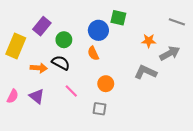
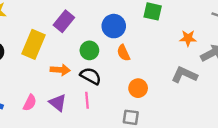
blue circle: (98, 30) -> (114, 26), moved
green circle: (64, 40) -> (89, 50), moved
black semicircle: (61, 63) -> (91, 76), moved
pink line: (71, 91) -> (87, 100), moved, turned 40

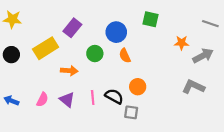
yellow rectangle: (33, 44) -> (46, 48), turned 35
gray L-shape: (184, 75) -> (193, 87), moved
black semicircle: (91, 76) -> (114, 96), moved

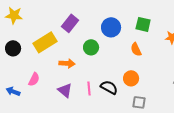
green square: (150, 19) -> (143, 24), moved
orange semicircle: (125, 56) -> (136, 49), moved
pink semicircle: (42, 100) -> (34, 79), moved
gray square: (131, 112) -> (139, 102), moved

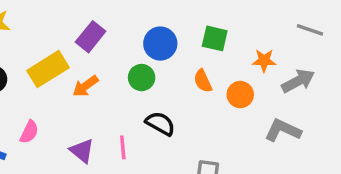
green circle: (91, 47) -> (142, 78), moved
orange arrow: (67, 63) -> (85, 86), moved, turned 140
orange circle: (131, 78) -> (240, 95), moved
black semicircle: (109, 87) -> (160, 123), moved

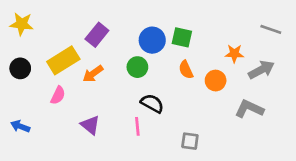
green square: (215, 38) -> (182, 37), moved
pink semicircle: (29, 132) -> (58, 95), moved
pink line: (123, 147) -> (137, 126), moved

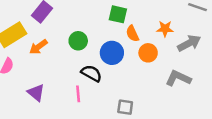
blue circle: (152, 40) -> (112, 53), moved
orange semicircle: (186, 70) -> (132, 34), moved

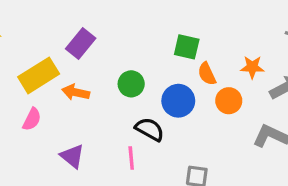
orange arrow: (38, 47) -> (76, 92), turned 48

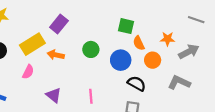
black semicircle: (150, 129) -> (137, 84), moved

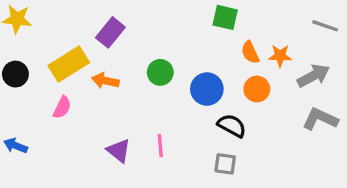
green square: (126, 26) -> (225, 17), moved
orange semicircle: (139, 43) -> (250, 52), moved
gray L-shape: (179, 82) -> (320, 119), moved
purple triangle: (54, 95) -> (119, 151), moved

